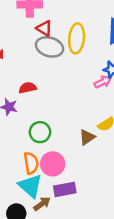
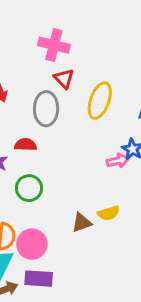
gray ellipse: (50, 47) -> (46, 109), moved, turned 60
green circle: (40, 132) -> (29, 188), moved

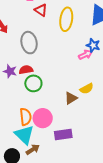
gray ellipse: (46, 109) -> (29, 43), moved
red semicircle: (25, 145) -> (26, 70), moved
purple rectangle: (39, 279) -> (63, 134), moved

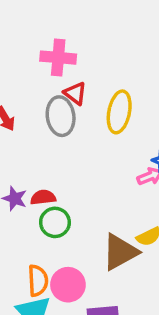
gray ellipse: (29, 43) -> (61, 116), moved
brown triangle: (71, 98) -> (120, 252), size x1.6

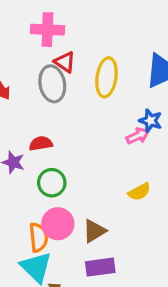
red semicircle: (43, 197) -> (41, 143), moved
brown triangle: (120, 252) -> (94, 231), moved, size x0.7
pink circle: (68, 285) -> (58, 224), moved

